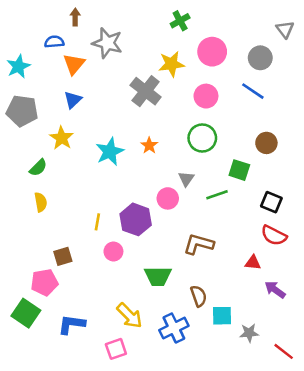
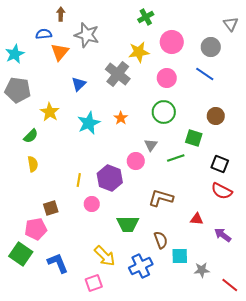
blue triangle: (73, 100) -> (79, 84), moved
red triangle: (253, 263) -> (197, 219), moved
blue L-shape: (72, 324) -> (58, 263), turned 60

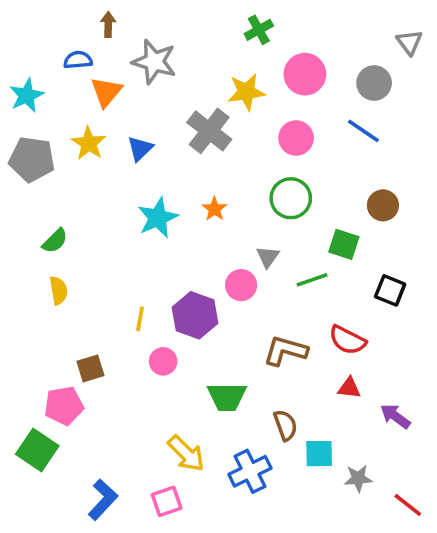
yellow star: (50, 112) -> (89, 143), moved
red semicircle: (222, 191) -> (347, 340), moved
blue L-shape: (58, 263) -> (103, 500), moved, turned 65

